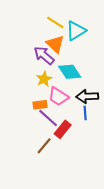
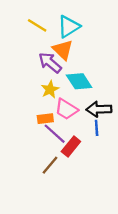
yellow line: (55, 22) -> (37, 25), moved
cyan triangle: (76, 31) -> (69, 27), moved

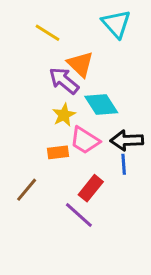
cyan triangle: (69, 27) -> (116, 24), moved, turned -40
purple line: (55, 134) -> (79, 215), moved
brown line: (50, 165) -> (27, 190), moved

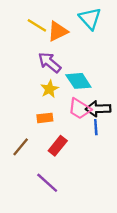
orange triangle: (80, 64) -> (58, 31), moved, turned 50
pink trapezoid: (85, 140) -> (80, 109), moved
red rectangle: (91, 188) -> (58, 146), moved
purple line: (79, 215) -> (47, 183), moved

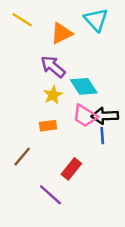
yellow line: (37, 25) -> (22, 20), moved
red rectangle: (58, 146) -> (71, 169), moved

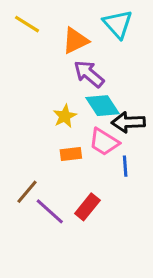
purple arrow: (53, 67) -> (89, 74), moved
black arrow: (105, 116) -> (128, 122), moved
orange rectangle: (48, 126) -> (71, 154), moved
purple line: (50, 195) -> (50, 211), moved

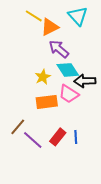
yellow line: (27, 24) -> (34, 16), moved
orange rectangle: (71, 154) -> (47, 102), size x1.5
blue line: (125, 166) -> (76, 137), moved

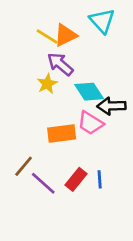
yellow line: (34, 16) -> (47, 37), moved
purple arrow: (59, 49) -> (60, 64), moved
yellow star: (43, 77) -> (47, 84), moved

